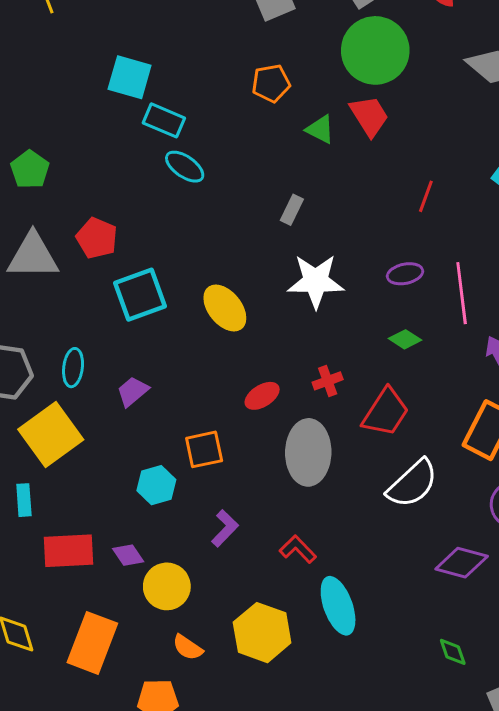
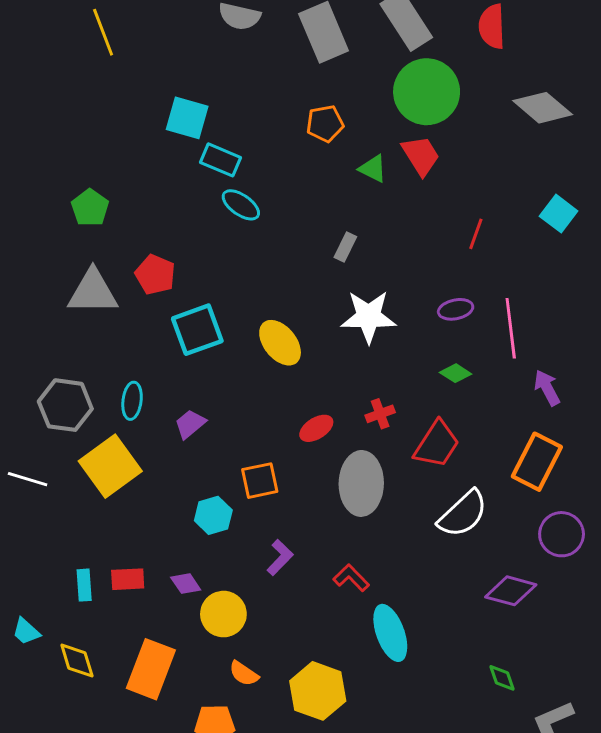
cyan rectangle: (24, 500) -> (84, 585), moved
red rectangle: (69, 551) -> (128, 579), size x0.7
yellow hexagon: (262, 633) -> (318, 691), moved

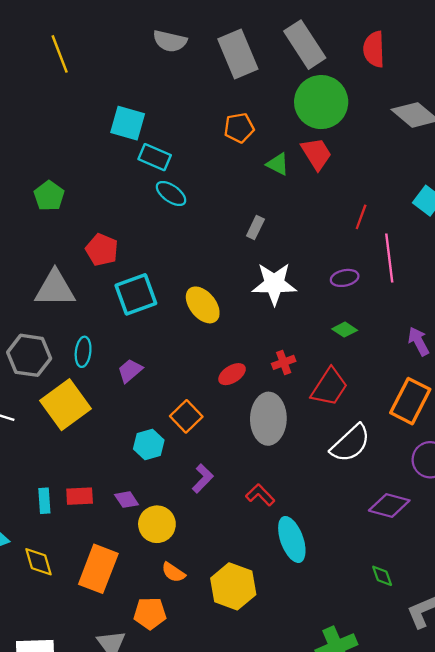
gray triangle: (93, 292) -> (55, 289), moved
pink line: (511, 328) -> (389, 258), moved
orange square: (260, 481) -> (186, 416), turned -32

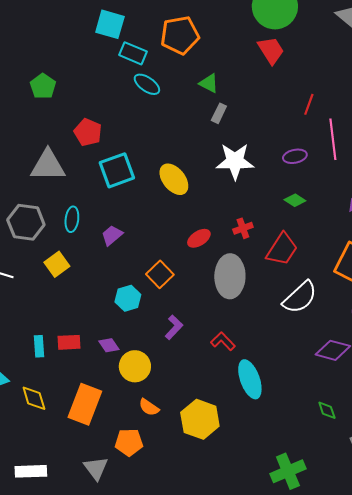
orange pentagon: (239, 128) -> (180, 35), moved, size x1.5
green triangle: (278, 164) -> (209, 83), moved
yellow square: (65, 405) -> (57, 264), size x0.6

